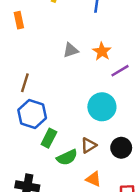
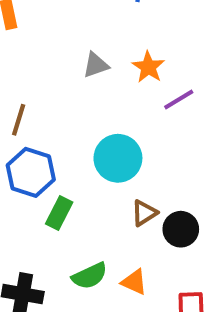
cyan circle: (102, 107) -> (118, 158), moved
brown triangle: (89, 145) -> (144, 213), moved
green semicircle: (67, 157) -> (90, 276), moved

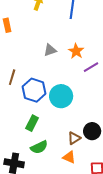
blue hexagon: (31, 172) -> (34, 90), moved
brown triangle: (144, 213) -> (74, 138), moved
green semicircle: (90, 276) -> (39, 147), moved

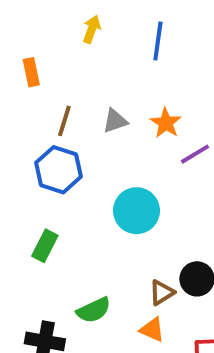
brown line: (12, 77) -> (64, 121), moved
blue hexagon: (34, 90) -> (59, 170), moved
green rectangle: (32, 123) -> (45, 246), moved

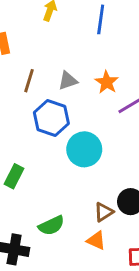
blue hexagon: (59, 170) -> (51, 118), moved

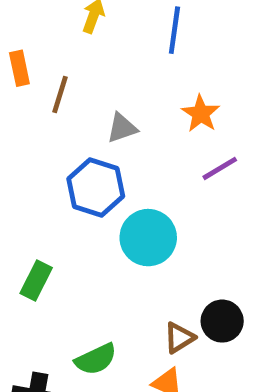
brown line: (29, 81) -> (60, 95), moved
orange star: (107, 82) -> (201, 114), moved

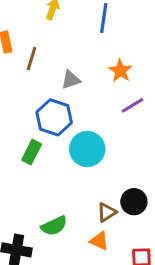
green rectangle: (36, 280) -> (32, 152), moved

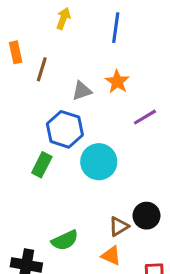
orange star: (120, 71) -> (117, 82), moved

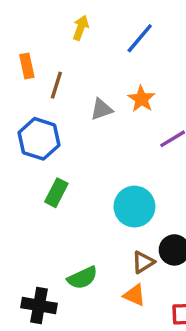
blue line: (116, 28) -> (140, 38), turned 32
blue hexagon: (65, 129) -> (39, 139), moved
cyan circle: (99, 162) -> (134, 207), moved

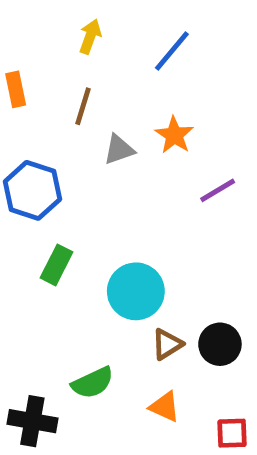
brown line: (56, 85) -> (83, 106), moved
cyan circle: (134, 207) -> (136, 291), moved
brown triangle: (143, 262) -> (167, 344), moved

